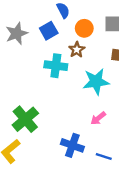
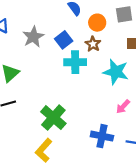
blue square: (49, 31) -> (64, 40), moved
cyan star: (96, 82) -> (116, 72), turned 30

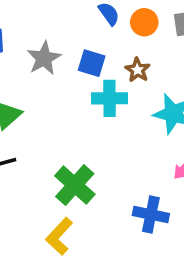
orange circle: (97, 23) -> (144, 22), moved
blue square: (64, 40) -> (92, 63), turned -36

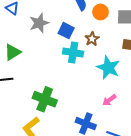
green cross: (75, 185) -> (45, 99), turned -30

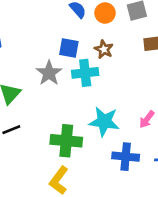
gray star: (39, 23) -> (49, 73), moved
cyan star: (108, 68) -> (104, 122), moved

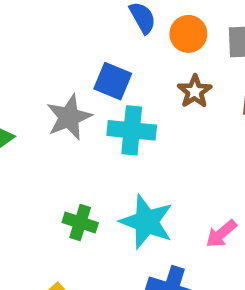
brown star: (104, 49) -> (195, 91), moved
green cross: (66, 141) -> (80, 223), moved, size x0.6

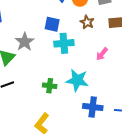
gray star: (69, 117) -> (25, 42), moved
pink arrow: (221, 234) -> (102, 54), moved

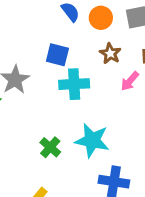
pink arrow: (102, 54) -> (130, 81), moved
green cross: (50, 86) -> (50, 147), turned 32

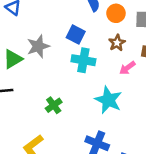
cyan star: (92, 140) -> (108, 100), moved

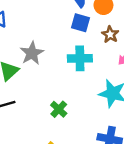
blue square: (76, 34) -> (80, 23), moved

